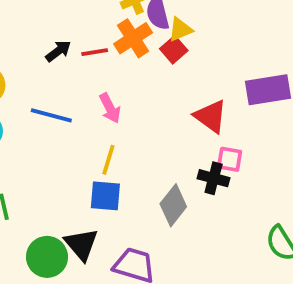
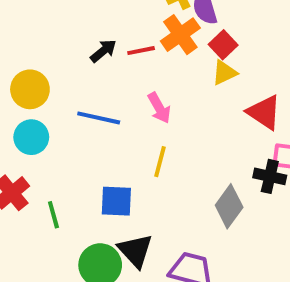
yellow triangle: (180, 29) -> (224, 73), moved
blue square: (105, 196) -> (116, 201), moved

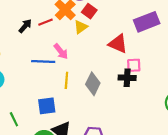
yellow triangle: (224, 73) -> (81, 27), moved
blue line: (99, 118) -> (43, 62), moved
gray diamond: (229, 206) -> (93, 84), moved

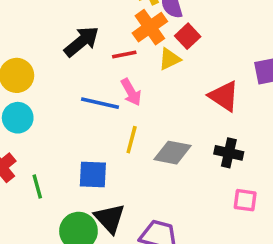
red line: (46, 22) -> (124, 54), moved
black arrow: (25, 26) -> (82, 41), size x1.5
pink square: (134, 65) -> (245, 200), moved
gray diamond: (93, 84) -> (173, 153), turned 65

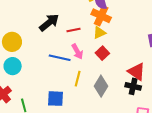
orange cross: (150, 27) -> (101, 16), moved, turned -30
red square: (188, 36) -> (102, 53), moved
red triangle: (224, 96) -> (137, 72), moved
gray diamond: (173, 153) -> (101, 86), turned -70

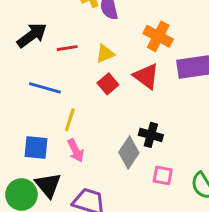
orange cross: (101, 16) -> (158, 36), moved
pink arrow: (77, 52) -> (76, 151), moved
red triangle: (137, 72) -> (146, 76), moved
gray diamond: (101, 86) -> (129, 153), moved

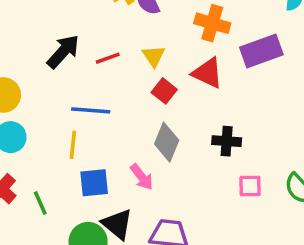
yellow triangle: (105, 54) -> (154, 56), turned -30
yellow line: (70, 120) -> (73, 145), moved
gray diamond: (129, 153) -> (167, 142), moved

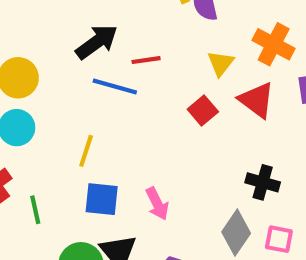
yellow triangle: (154, 56) -> (221, 63), moved
blue line: (91, 110) -> (115, 86), moved
gray diamond: (167, 142) -> (236, 233), moved

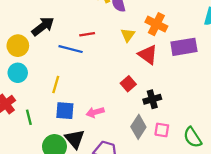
black arrow: (97, 42) -> (43, 26), moved
red square: (203, 111) -> (128, 84), moved
black cross: (263, 182) -> (152, 99), turned -30
pink arrow: (157, 204) -> (95, 112), turned 102

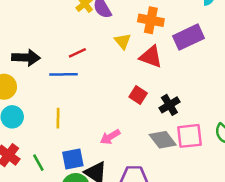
black arrow: (43, 26) -> (26, 58), turned 55
blue square: (65, 111) -> (73, 159), moved
gray diamond: (138, 127) -> (163, 140), turned -55
pink square: (162, 130) -> (190, 136), size x1.5

